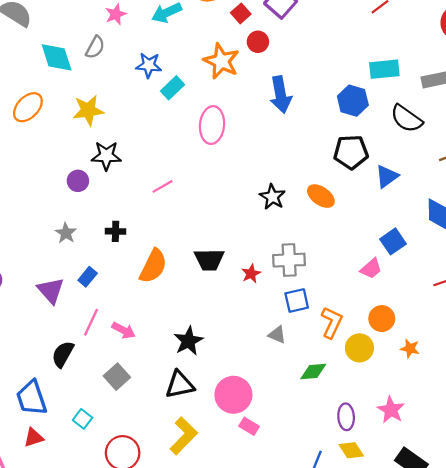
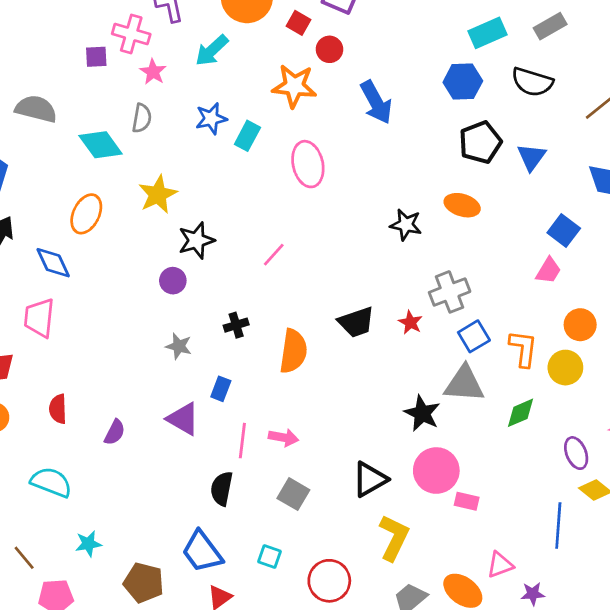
gray triangle: (277, 335) -> (464, 384), size x1.8
black star: (188, 341) -> (422, 413), moved

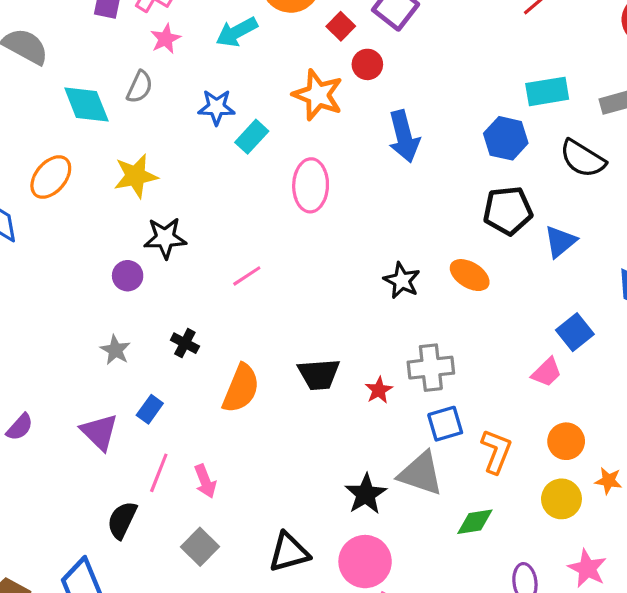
black cross: (236, 325) -> (185, 343), turned 30
yellow circle: (565, 368) -> (561, 499), moved
pink arrow: (283, 438) -> (205, 481), turned 44

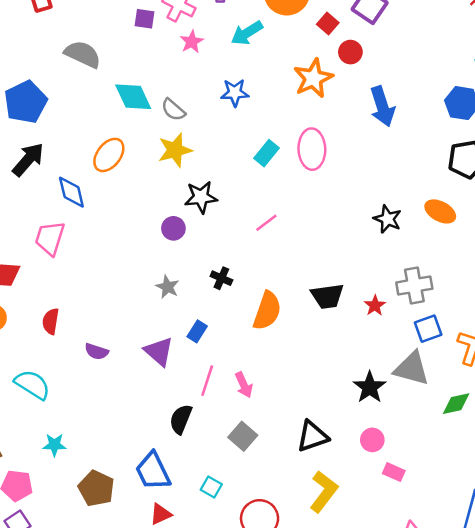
gray semicircle: (140, 87) -> (173, 110), moved, turned 110
orange star: (318, 95) -> (313, 78), turned 30
cyan rectangle: (252, 137) -> (267, 153), moved
purple semicircle: (20, 427) -> (97, 352), turned 70
pink circle: (365, 562) -> (372, 440), size x0.6

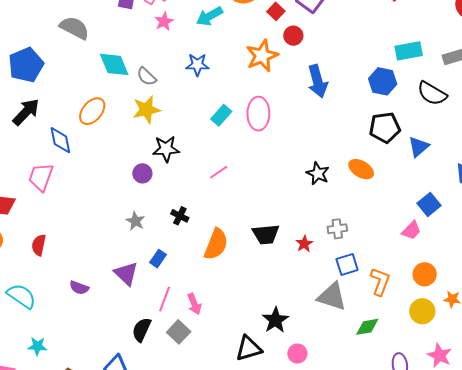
gray cross: (414, 286) -> (337, 229), size x0.7
purple semicircle: (97, 352) -> (79, 288), moved
black star: (370, 387) -> (275, 320), moved
gray square: (243, 436) -> (179, 332), moved

